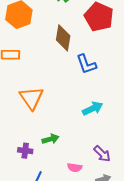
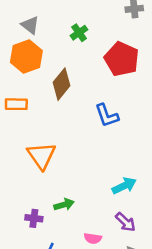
brown diamond: (63, 38) -> (61, 84), moved, turned 30
cyan arrow: (93, 108) -> (124, 186), moved

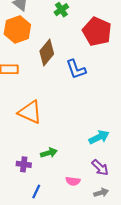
blue L-shape: (107, 115) -> (76, 69), moved
orange triangle: (41, 156) -> (30, 112), turned -30

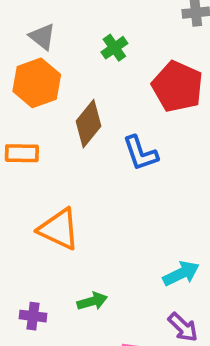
purple cross: (24, 164) -> (33, 316), moved

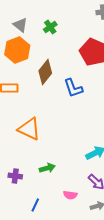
green cross: (114, 48) -> (50, 27), moved

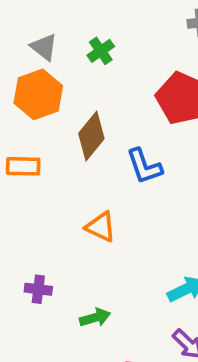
orange triangle: (29, 129) -> (101, 227), moved, size x0.7
purple cross: (15, 176) -> (38, 289), moved

